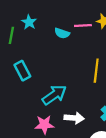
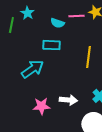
cyan rectangle: (22, 71) -> (51, 45), moved, turned -60
cyan arrow: (54, 95) -> (32, 69), moved

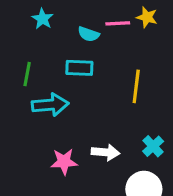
green line: (11, 25) -> (27, 74), moved
cyan arrow: (32, 69) -> (50, 105), turned 30

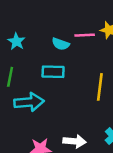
cyan star: (42, 19) -> (16, 41), moved

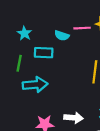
cyan rectangle: (53, 72) -> (44, 53), moved

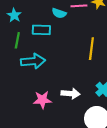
cyan star: (24, 33) -> (14, 15), moved

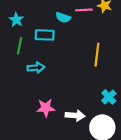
cyan arrow: (33, 61) -> (36, 68), size x0.7
white arrow: (71, 94) -> (75, 115), moved

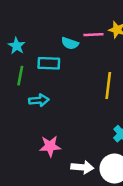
white arrow: (75, 115) -> (82, 167), moved

